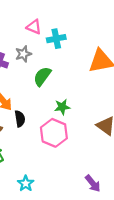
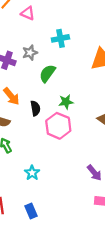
pink triangle: (34, 27) -> (28, 13), moved
black semicircle: (20, 119) -> (35, 108), moved

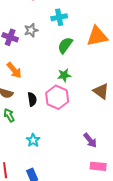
green semicircle: (47, 73) -> (65, 45), moved
black semicircle: (35, 108) -> (32, 99), moved

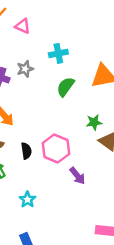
green star: (64, 75) -> (94, 122), moved
purple arrow: (90, 140) -> (77, 176), moved

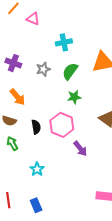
gray star: (25, 69) -> (43, 69), moved
green star: (94, 122) -> (74, 97), moved

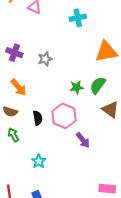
cyan cross: (64, 42) -> (78, 18), moved
green semicircle: (70, 71) -> (98, 85), moved

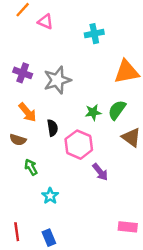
gray star: (45, 59) -> (57, 80), size x1.6
black semicircle: (38, 118) -> (53, 128), moved
green arrow: (13, 135) -> (31, 167), moved

